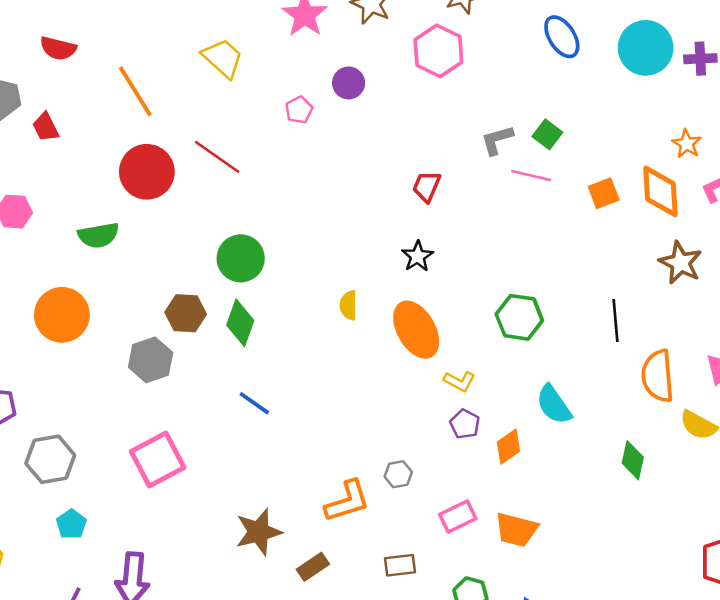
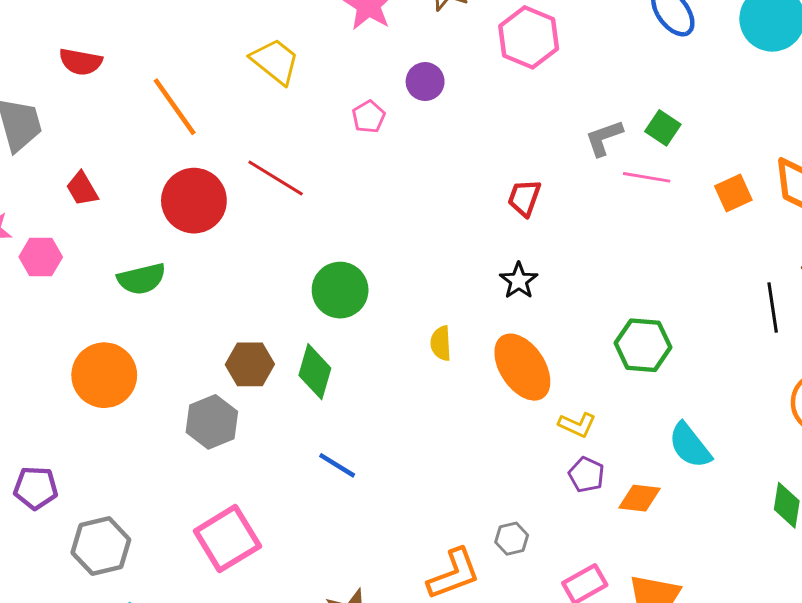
red trapezoid: (46, 127) -> (82, 189), moved
green circle: (241, 258) -> (340, 290), moved
black line: (615, 320) -> (773, 308), moved
orange diamond: (508, 447) -> (640, 498), turned 45

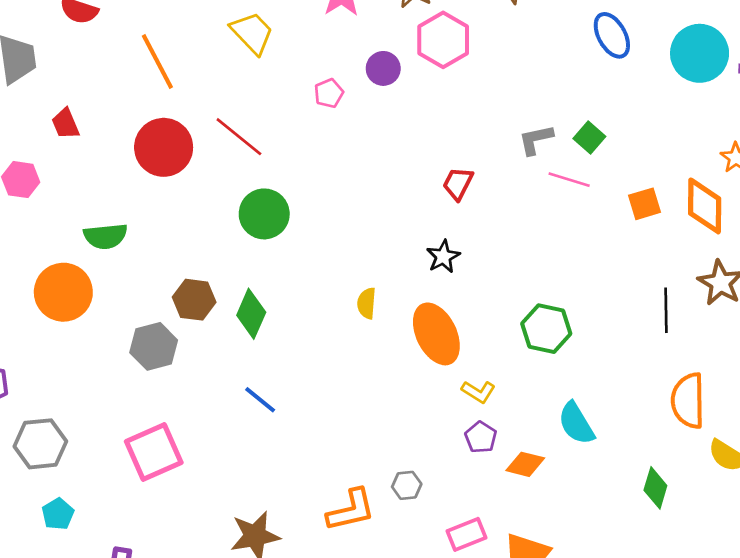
pink hexagon: (529, 37) -> (443, 40), moved
green semicircle: (142, 279) -> (106, 236), moved
green circle: (340, 290) -> (264, 214), moved

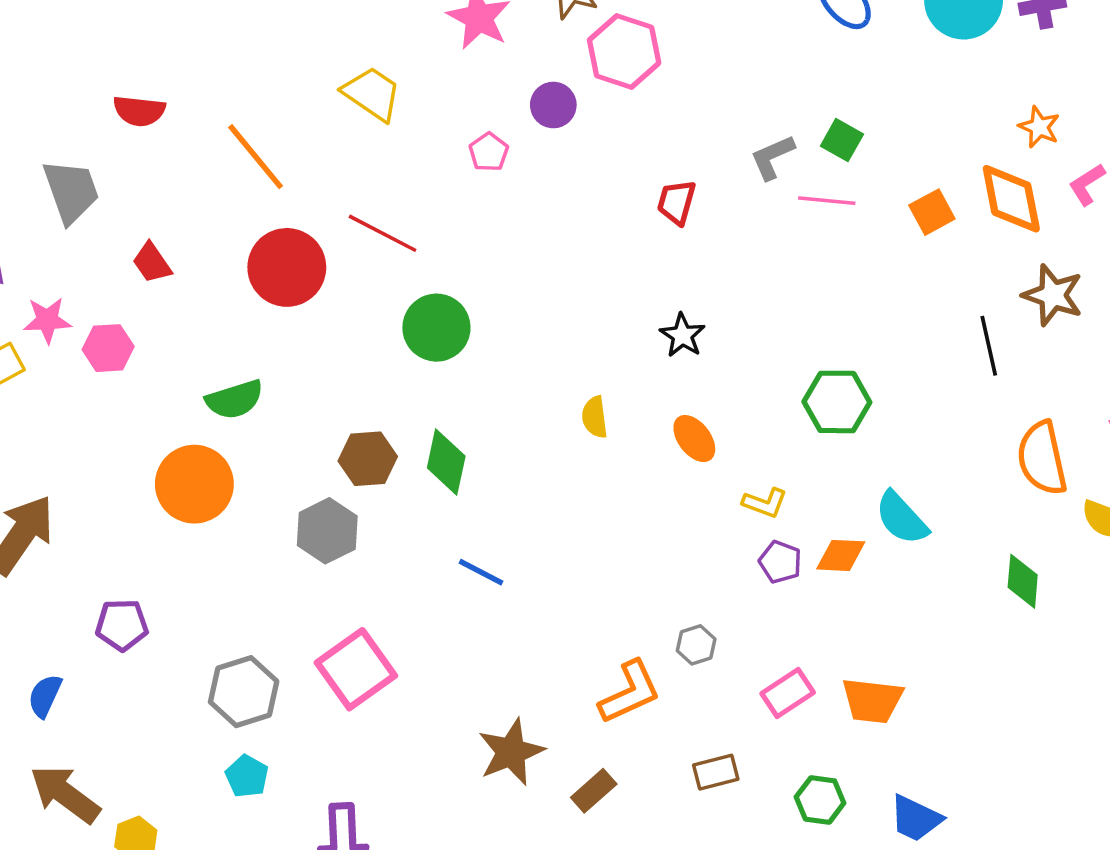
red trapezoid: (458, 184) -> (677, 202), moved
orange ellipse: (436, 334) -> (694, 439), size x0.6
gray hexagon: (40, 444) -> (244, 692), moved
orange diamond: (525, 464) -> (841, 555), moved

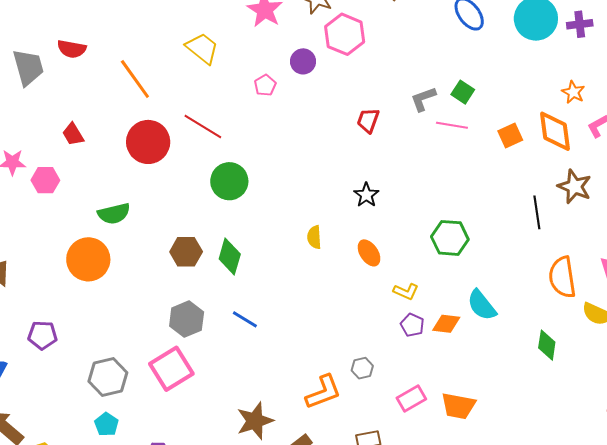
gray trapezoid: (71, 191) -> (28, 67), moved
gray hexagon: (327, 531) -> (187, 319), moved

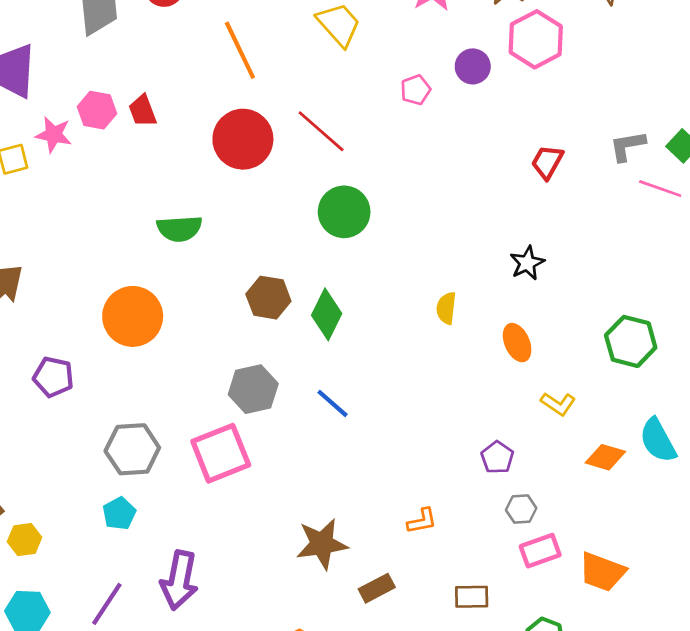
pink hexagon: (45, 180) -> (97, 110), moved
orange circle: (88, 259) -> (133, 316), moved
purple pentagon: (412, 325) -> (497, 457), moved
gray hexagon: (362, 368) -> (521, 509), moved
orange L-shape: (323, 392) -> (422, 521), size x0.6

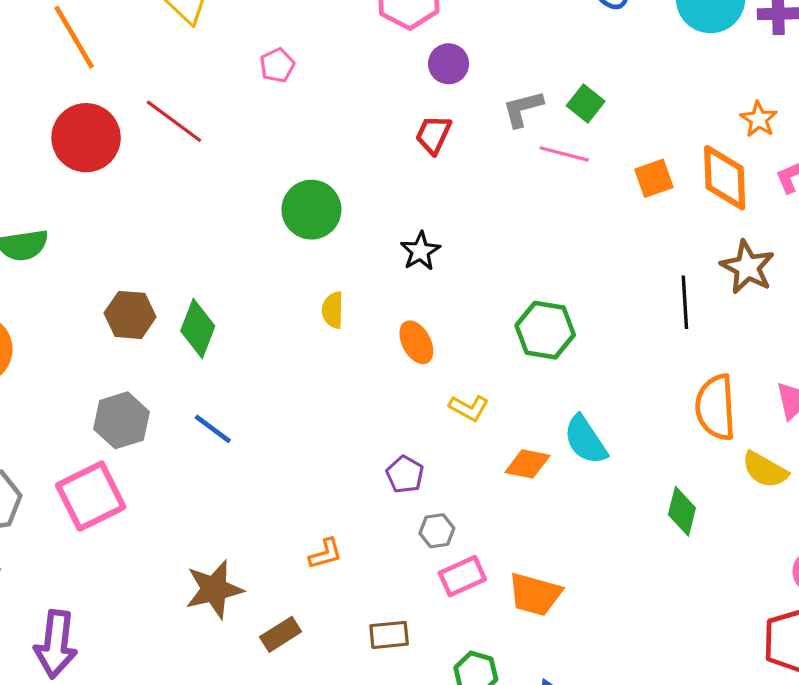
purple circle: (473, 66) -> (449, 64), moved
green circle: (344, 212) -> (311, 210), moved

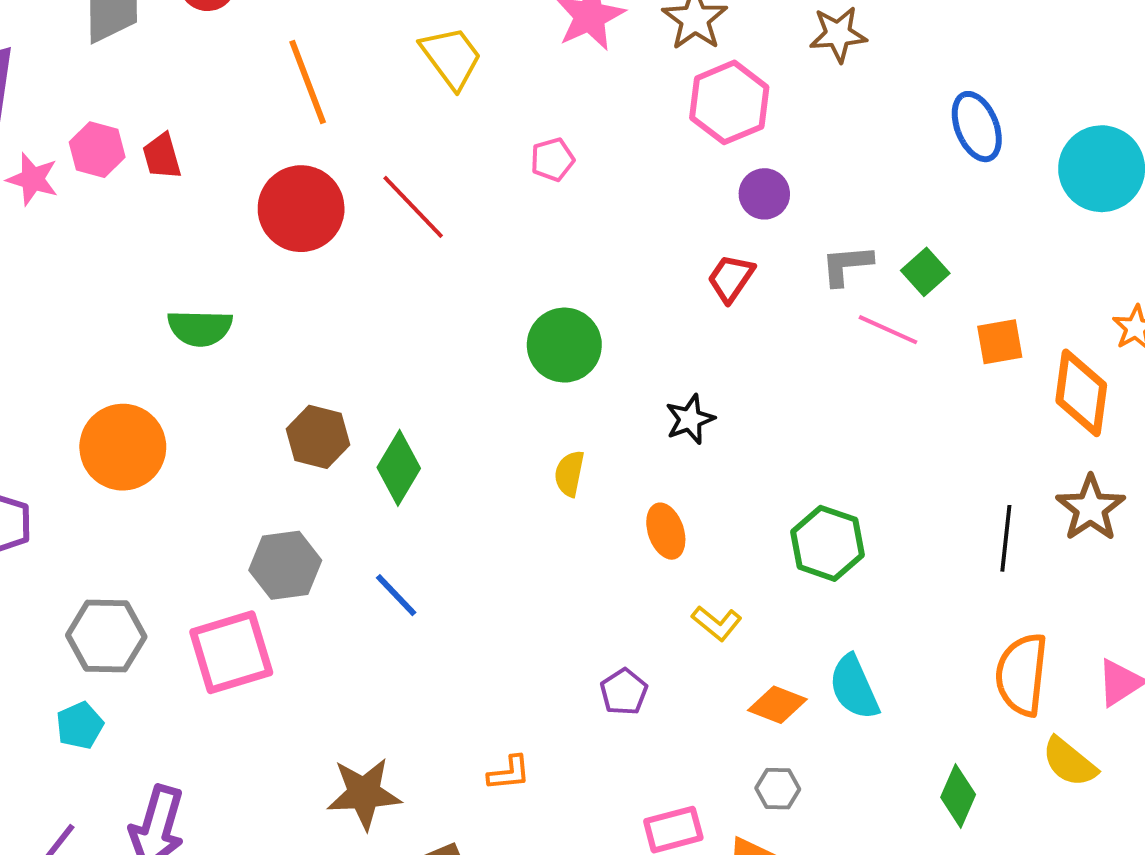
orange square: (654, 178) -> (1000, 342), moved
gray hexagon: (437, 531) -> (778, 789), moved

